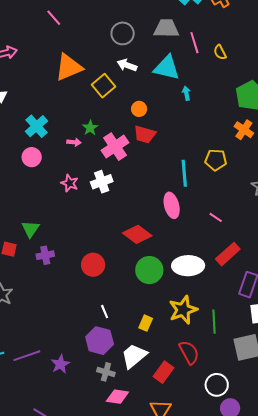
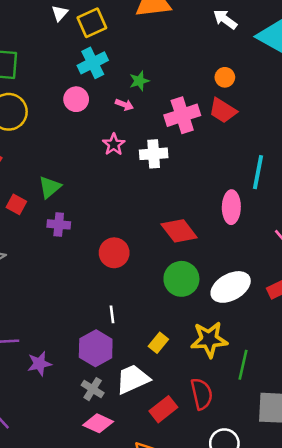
yellow square: (104, 86) -> (92, 23), moved
green star: (90, 128) -> (139, 81), moved
pink arrow: (74, 142) -> (124, 105), moved
white ellipse: (188, 266) -> (231, 287), turned -44

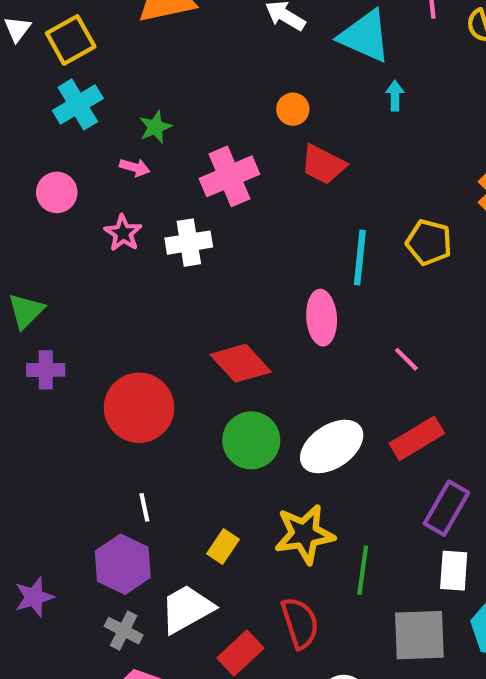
pink circle: (76, 99) -> (57, 192), moved
red trapezoid: (223, 111) -> (323, 165), moved
red circle: (114, 253) -> (139, 408), size x1.4

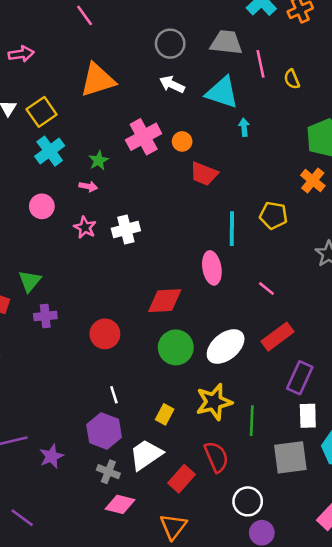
pink cross: (229, 176) -> (144, 137), moved
red diamond: (241, 363) -> (165, 301), turned -45
red circle: (139, 408) -> (105, 334), size x0.7

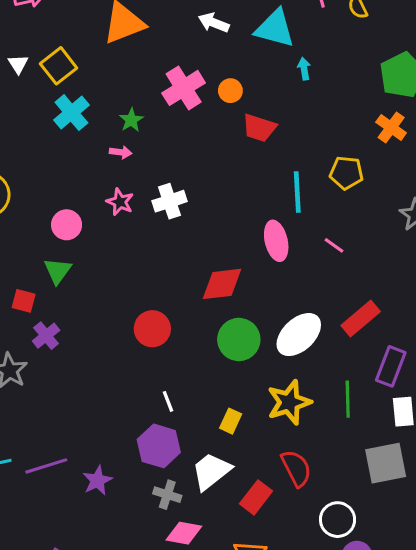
pink circle: (42, 206) -> (67, 225), moved
pink line: (266, 289) -> (334, 245), moved
purple cross: (45, 316) -> (46, 336), moved, turned -30
green line: (252, 421) -> (348, 399), moved

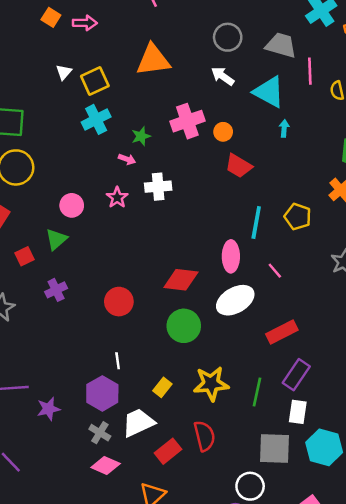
white cross: (169, 201) -> (158, 187), moved
red square: (24, 301) -> (24, 256), turned 36
white ellipse: (299, 335) -> (235, 300), moved
purple cross: (46, 336) -> (56, 290), moved
white circle: (338, 520) -> (250, 486), moved

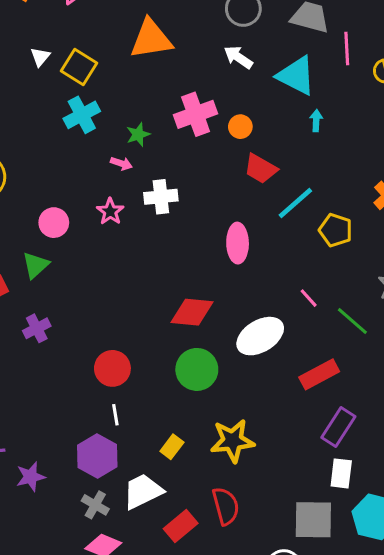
yellow square: (95, 81) -> (79, 67), turned -32
cyan line: (256, 222) -> (295, 203), moved, turned 40
pink ellipse: (231, 256) -> (238, 243), moved
red circle: (119, 302) -> (112, 368), moved
green line: (257, 392) -> (352, 321), moved, turned -60

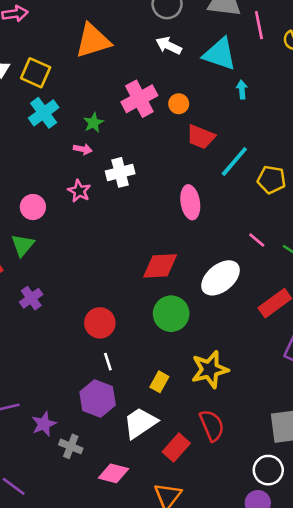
gray cross: (95, 505) -> (71, 446), moved

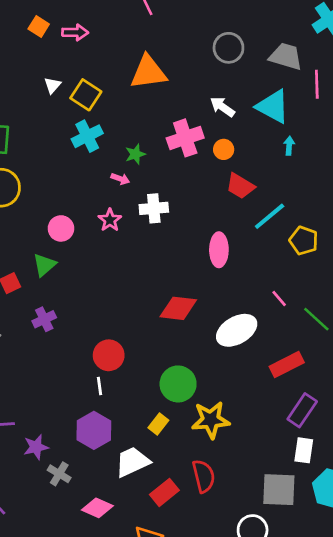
white arrow: (169, 46) -> (222, 107), moved
green circle: (171, 314) -> (178, 384), moved
white line: (108, 362) -> (99, 386), moved

